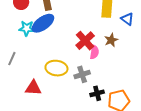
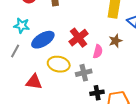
blue ellipse: (43, 23) -> (43, 40), moved
cyan star: (27, 28) -> (22, 26), moved
red cross: (85, 41) -> (79, 38), moved

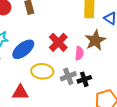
brown star: (115, 41) -> (95, 40), size x1.5
black cross: (97, 93) -> (84, 79), moved

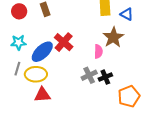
red cross: (58, 42) -> (64, 42), moved
yellow ellipse: (42, 71) -> (36, 74), moved

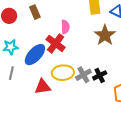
pink semicircle: (98, 51) -> (65, 27), moved
yellow ellipse: (36, 74) -> (63, 73), moved
red triangle: (42, 95) -> (43, 87), moved

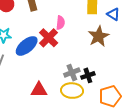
yellow ellipse: (63, 73) -> (72, 91), moved
red triangle: (43, 87) -> (39, 90), moved

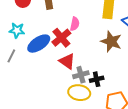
brown star: (99, 36) -> (111, 41), turned -30
red triangle: (39, 90) -> (67, 61), moved, turned 30

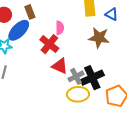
blue ellipse: (39, 44) -> (19, 30), moved
black cross: (97, 79) -> (92, 78), size x1.6

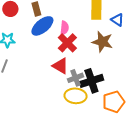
blue ellipse: (19, 30) -> (42, 26), moved
red cross: (49, 44) -> (67, 43), moved

